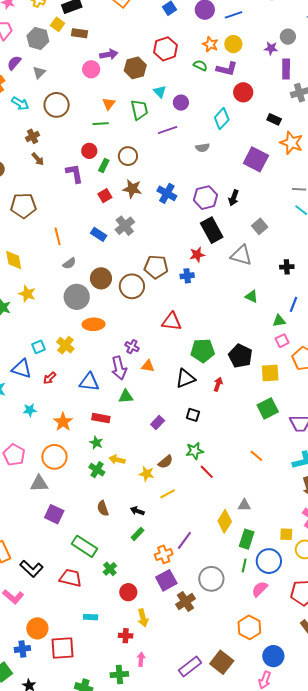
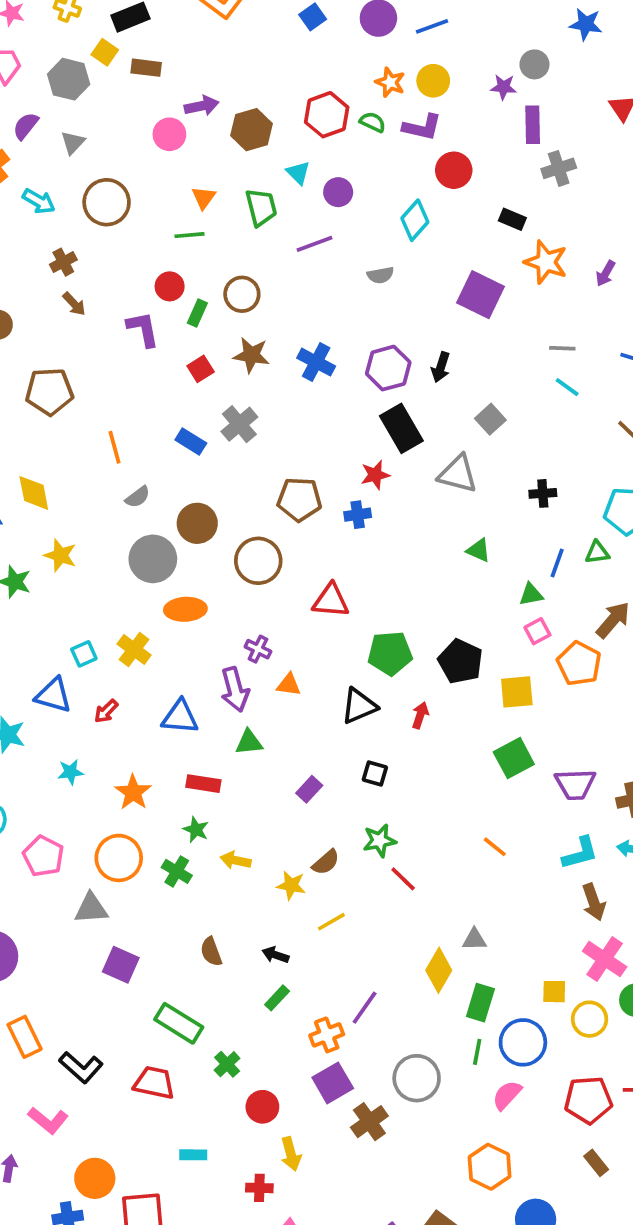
red hexagon: (165, 49) -> (327, 115), moved
brown circle: (132, 286) -> (258, 561), moved
green cross: (97, 470) -> (177, 871), moved

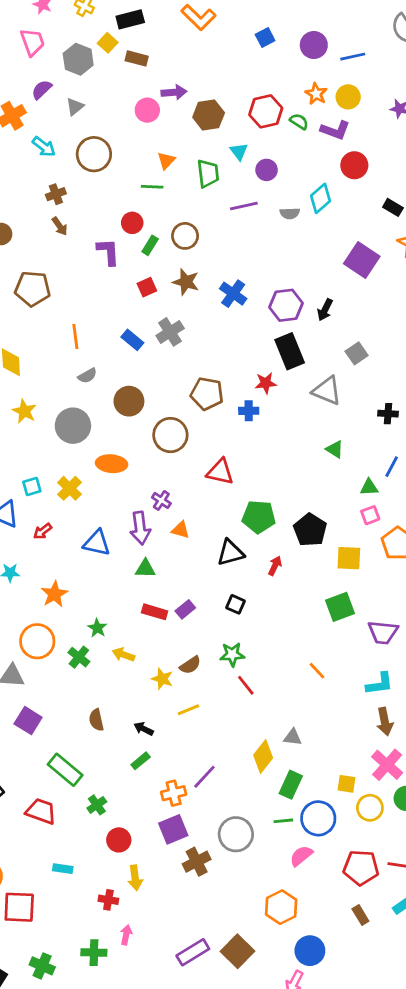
gray semicircle: (380, 275) -> (290, 213), moved
gray circle: (153, 559) -> (73, 426), moved
red rectangle: (203, 784) -> (155, 612), moved
green line: (477, 1052) -> (283, 821), turned 66

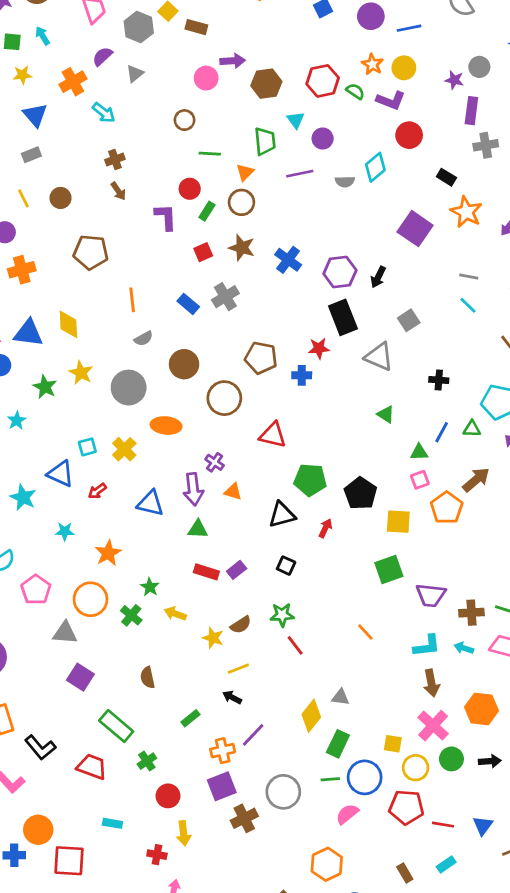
brown circle: (94, 154) -> (185, 120), moved, size x0.6
orange triangle: (166, 160) -> (245, 172), moved
black arrow: (144, 729) -> (232, 697), moved
red pentagon: (361, 868) -> (406, 807), moved

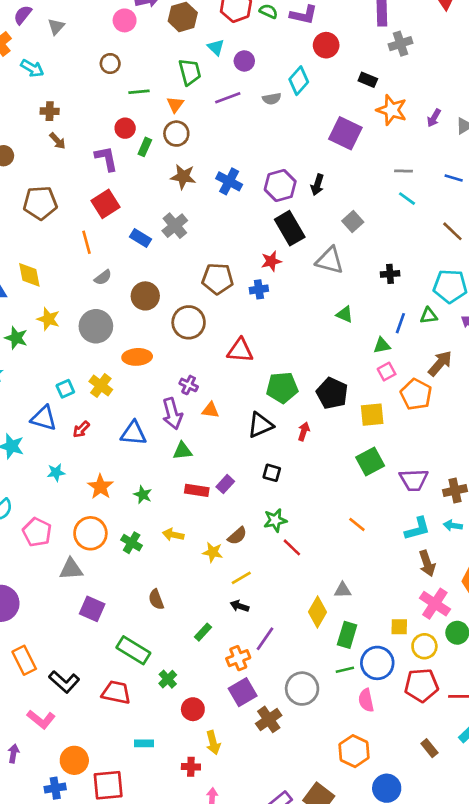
brown cross: (115, 160) -> (50, 111), turned 30
red square: (203, 252) -> (106, 204), moved, size x1.5
green star: (150, 587) -> (143, 495), moved
pink semicircle: (347, 814) -> (366, 700), turned -55

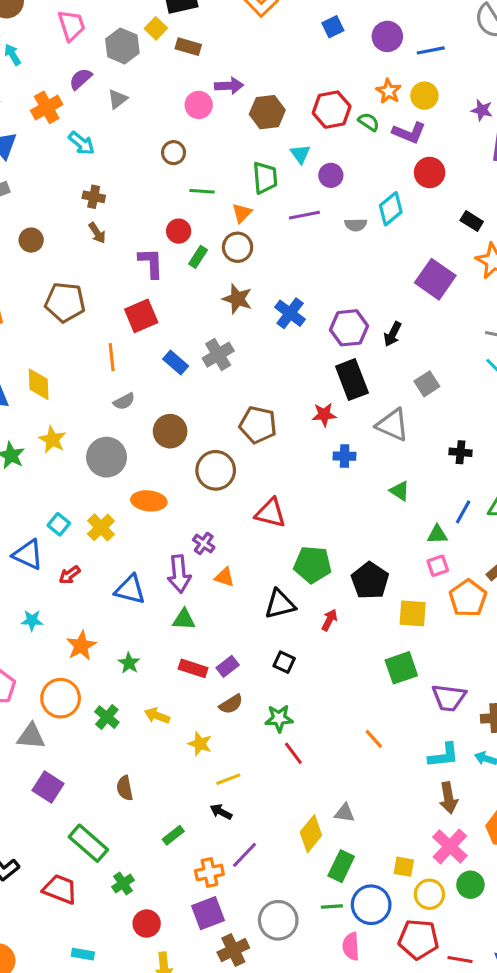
blue cross: (259, 289) -> (345, 456), moved
cyan square: (65, 389) -> (59, 524), turned -36
brown semicircle: (237, 536) -> (231, 704), moved

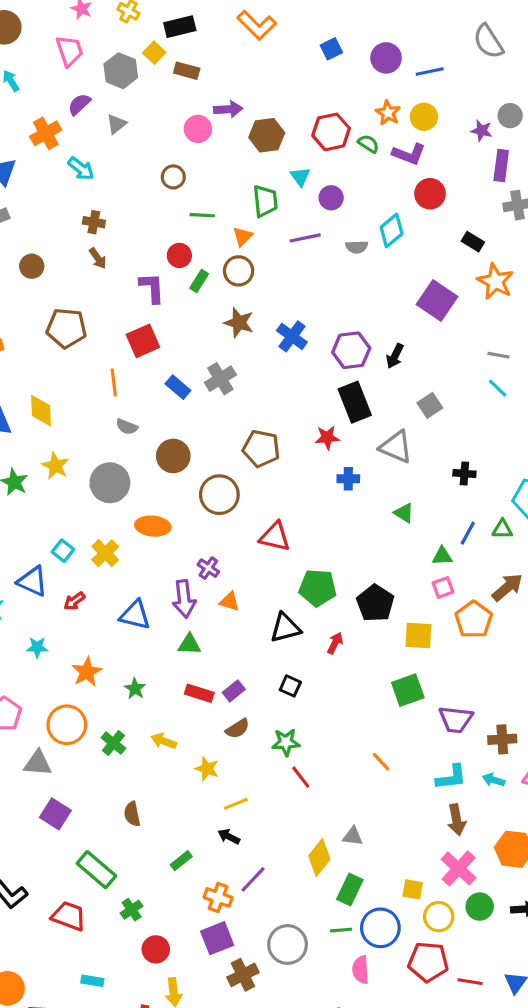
gray semicircle: (124, 401) -> (127, 427), turned 50
orange cross: (209, 872) -> (218, 897), turned 32

